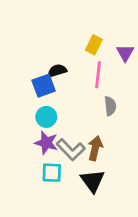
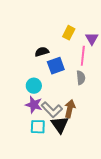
pink line: (98, 75) -> (83, 56), moved
blue square: (44, 86) -> (56, 66), moved
black triangle: (93, 181) -> (60, 125), moved

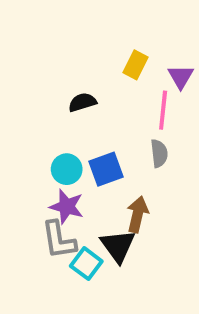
blue square: (56, 66) -> (106, 169), moved
gray L-shape: (52, 110) -> (59, 240), moved, turned 35
cyan square: (38, 127) -> (86, 264), moved, turned 35

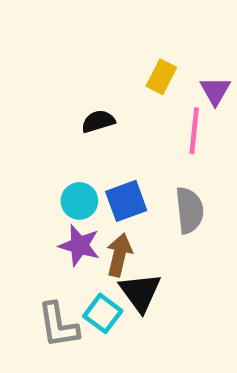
gray semicircle: (159, 153) -> (189, 210), moved, size x1.4
brown arrow: (137, 214) -> (119, 255), moved
gray L-shape: (59, 240) -> (58, 325), moved

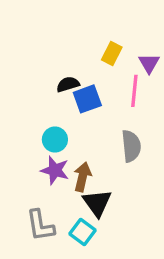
blue square: (126, 201) -> (87, 99), moved
cyan square: (103, 313) -> (82, 232), moved

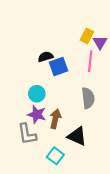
yellow rectangle: (112, 54) -> (87, 36), moved
black triangle: (97, 203) -> (77, 136), moved, turned -30
gray L-shape: (40, 225) -> (27, 134), moved

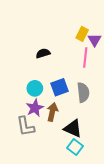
blue square: (59, 66) -> (60, 87), moved
purple star: (37, 114) -> (35, 108), turned 30
cyan square: (55, 156) -> (75, 147), moved

